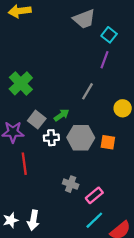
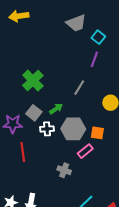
green cross: (21, 83) -> (33, 81), moved
pink rectangle: (94, 195) -> (85, 151), moved

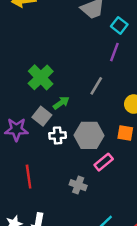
green arrow: (56, 109) -> (61, 103), moved
orange square: (97, 133) -> (125, 133), moved
red line: (23, 152) -> (29, 177), moved

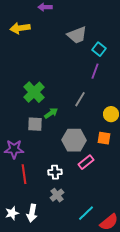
gray square: (42, 116) -> (35, 124), turned -35
purple star: (16, 129) -> (14, 149), moved
white cross: (58, 135) -> (55, 172), moved
gray cross: (78, 185) -> (57, 195), moved, turned 32

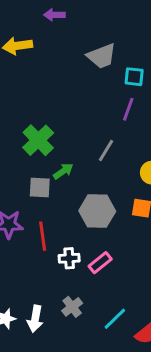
cyan square: (99, 49) -> (134, 77), turned -32
pink rectangle: (86, 162) -> (100, 263), moved
red line: (24, 174) -> (43, 236), moved
gray cross: (57, 195) -> (72, 307), moved

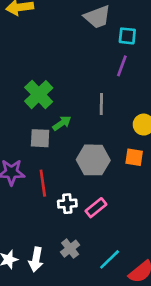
gray line: (106, 151) -> (101, 104), turned -30

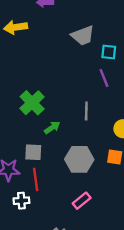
purple line: (122, 66) -> (104, 78), turned -42
gray square: (40, 138) -> (33, 152), moved
white cross: (67, 204) -> (21, 201), moved

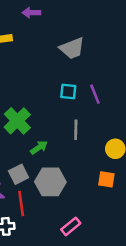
cyan square: (109, 52) -> (68, 92), moved
gray square: (33, 152) -> (19, 174), turned -30
gray hexagon: (79, 159) -> (50, 182), moved

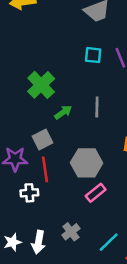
gray line: (76, 130) -> (97, 107), moved
gray hexagon: (50, 182) -> (87, 163), moved

